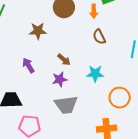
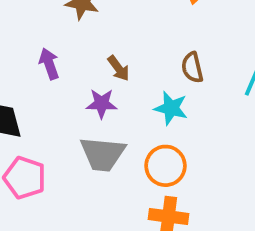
brown semicircle: (99, 37) -> (192, 67), moved
orange circle: (120, 98) -> (165, 166), moved

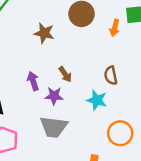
purple arrow: (49, 64) -> (33, 81), moved
orange circle: (165, 166) -> (120, 133), moved

